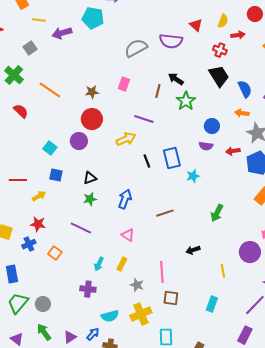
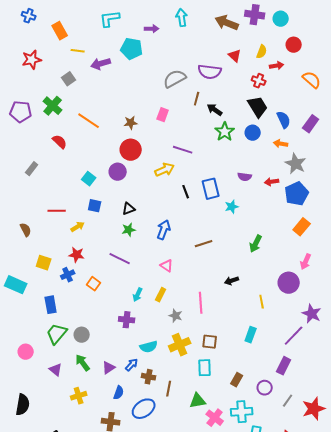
brown line: (158, 91) -> (197, 99), moved
blue circle: (212, 126) -> (253, 133), moved
brown square: (171, 298) -> (210, 342), moved

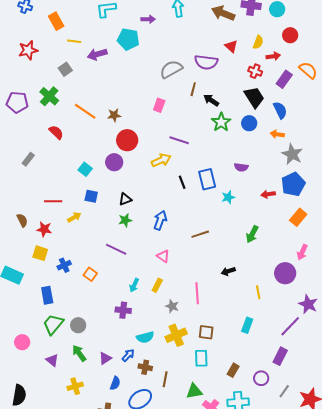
brown star: (131, 123) -> (114, 115), moved
purple rectangle: (311, 124) -> (284, 79), moved
red arrow: (272, 182) -> (268, 194), moved
red star: (77, 255) -> (44, 229), moved

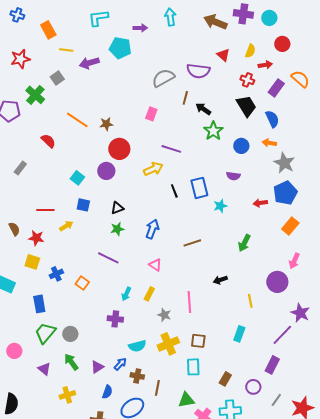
green cross: (49, 96) -> (35, 95), moved
blue circle: (249, 123) -> (241, 146), moved

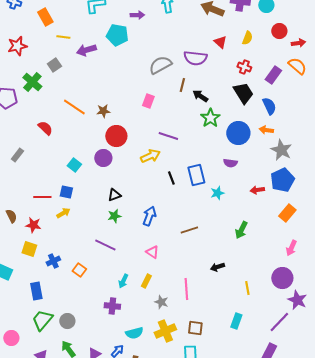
red arrow: (265, 65) -> (298, 43), moved
blue circle: (241, 146) -> (238, 133), size x1.5
blue square: (83, 205) -> (66, 192), moved
purple circle: (277, 282) -> (282, 278), moved

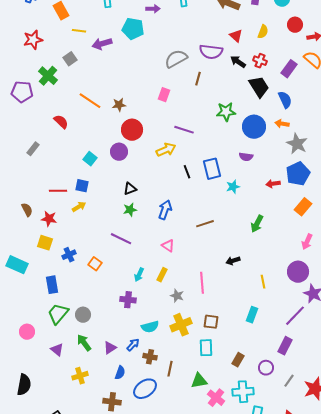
black arrow: (200, 96) -> (238, 62), moved
green star: (210, 118) -> (226, 112), turned 30

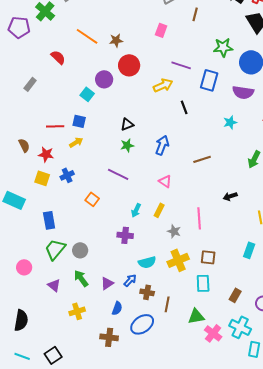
purple circle: (119, 152) -> (104, 79), moved
purple semicircle: (246, 157) -> (243, 92), size x1.5
blue rectangle: (212, 169) -> (209, 80), moved, turned 30
blue cross: (69, 255) -> (67, 175), moved
cyan cross: (243, 392) -> (240, 327), turned 30

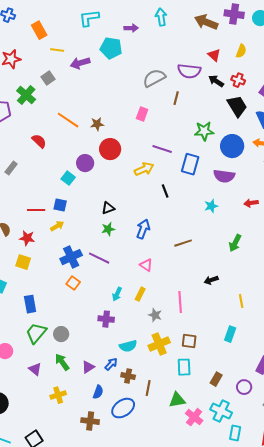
blue cross: (67, 175) -> (71, 257), moved, size x1.5

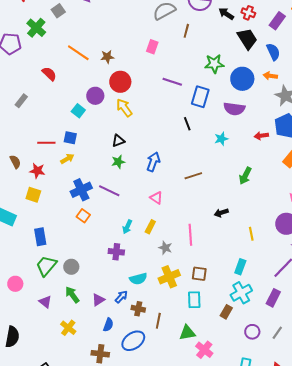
yellow arrow: (144, 169) -> (124, 108), moved, turned -102
black line: (165, 191) -> (187, 124), moved
purple circle: (244, 387) -> (252, 332), moved
yellow cross: (58, 395) -> (68, 328), turned -35
cyan cross: (221, 411) -> (241, 293), moved, turned 35

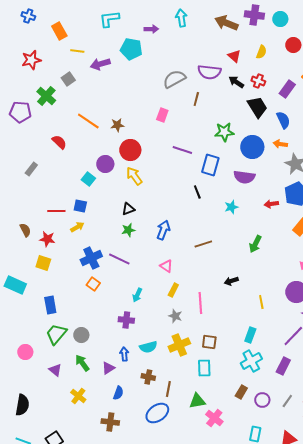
yellow rectangle: (150, 227) -> (173, 290), moved
blue arrow: (121, 297) -> (124, 354), moved, turned -48
brown rectangle: (226, 312) -> (241, 392), moved
blue ellipse: (133, 341) -> (157, 413), moved

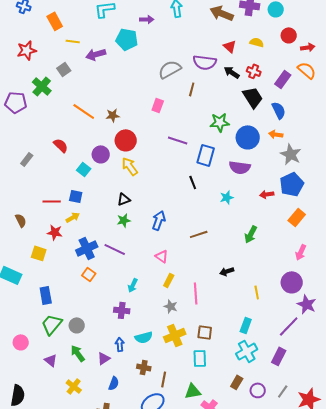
yellow semicircle: (261, 52) -> (257, 42), turned -96
red semicircle: (59, 142) -> (61, 145), moved
red star: (47, 239) -> (55, 232), moved

